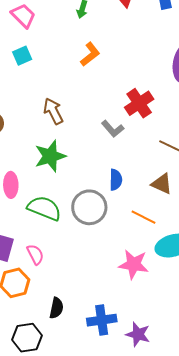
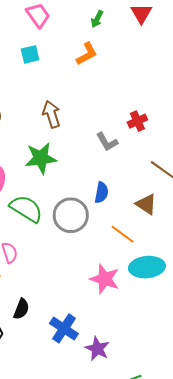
orange L-shape: (90, 54) -> (87, 54), moved
red cross: (139, 103) -> (137, 121), size x0.7
blue cross: (102, 320) -> (64, 328), turned 32

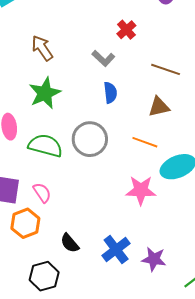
blue semicircle: (101, 193) -> (110, 93), moved
brown triangle: (146, 204) -> (159, 107), turned -30
black semicircle: (21, 309) -> (70, 243), turned 135
blue cross: (64, 328) -> (116, 249), turned 36

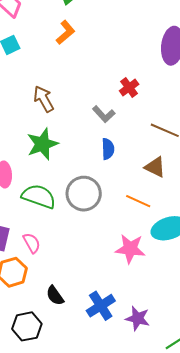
brown triangle: (159, 107) -> (155, 167), turned 35

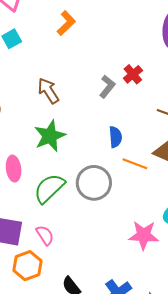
gray L-shape: (104, 114) -> (107, 87), moved, turned -95
green semicircle: (39, 196) -> (49, 188), turned -60
orange line: (138, 201) -> (135, 164), moved

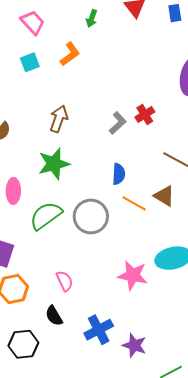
orange L-shape: (66, 23) -> (70, 54), moved
brown arrow: (48, 91) -> (59, 119), turned 44
pink semicircle: (45, 235) -> (65, 281), moved

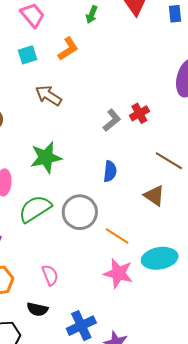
brown arrow: (59, 119) -> (48, 95), moved, turned -80
orange line: (134, 203) -> (117, 236), moved
black semicircle: (54, 316) -> (37, 309), turned -50

